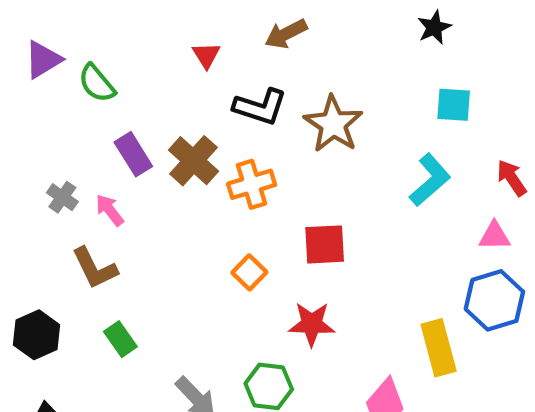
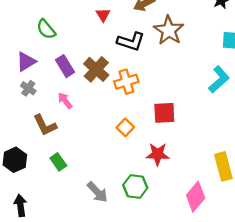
purple triangle: (43, 60) -> (26, 62), moved
brown star: (333, 124) -> (169, 30), moved
pink arrow: (110, 210) -> (65, 101), moved

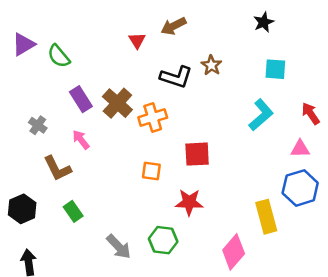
red triangle: (103, 15) -> (137, 40), moved
brown star: (169, 30) -> (211, 65), moved, size x0.6
black L-shape: (131, 42) -> (176, 77), moved
purple triangle: (26, 62) -> (23, 44), moved
orange square: (125, 127) -> (151, 171), turned -36

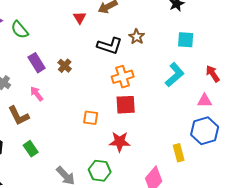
brown cross: (117, 103) -> (65, 66), size x0.6
orange cross: (153, 117) -> (123, 77), moved
yellow rectangle: (266, 217) -> (179, 153), size x0.7

